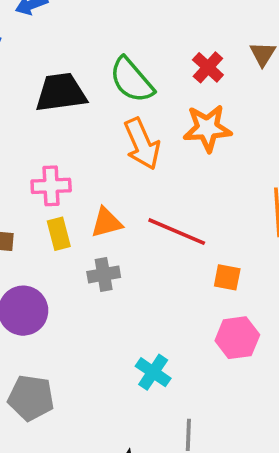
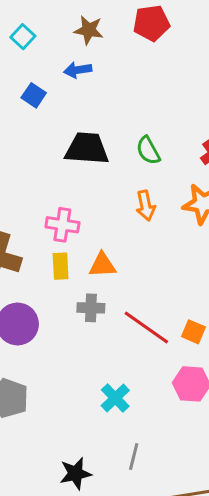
green semicircle: (132, 80) -> (148, 150), size x0.7
orange arrow: (142, 144) -> (146, 206), size x0.7
red line: (177, 232) -> (146, 327), moved

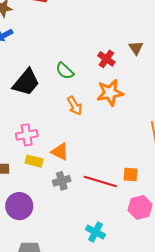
black trapezoid: (87, 148) -> (26, 82), turned 144
orange triangle: (102, 265) -> (60, 152), turned 48
yellow rectangle: (61, 266) -> (34, 161), turned -54

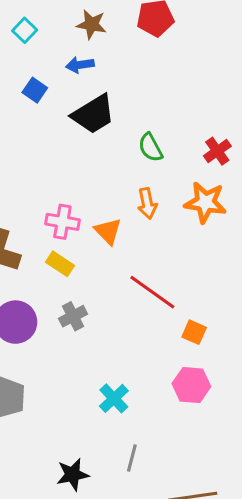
black trapezoid: (26, 82) -> (93, 114), moved
orange triangle: (60, 152) -> (108, 231), moved
gray cross: (62, 181) -> (73, 316), moved, turned -30
red line: (100, 181) -> (152, 292), moved

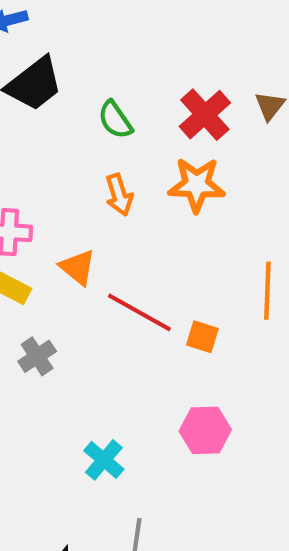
red cross: (217, 151) -> (205, 115), size x1.4
orange triangle: (108, 231) -> (78, 267), moved
orange square: (194, 332) -> (202, 337), moved

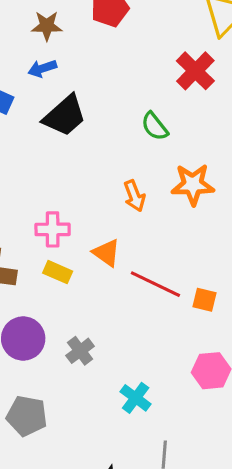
red cross: (205, 115) -> (195, 71), moved
green semicircle: (115, 120) -> (155, 126), moved
gray cross: (37, 356) -> (80, 351), moved

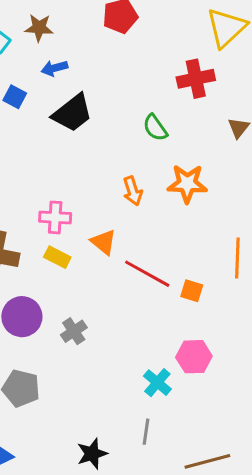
brown star: (47, 26) -> (39, 28), moved
red cross: (195, 71) -> (196, 79), turned 30
cyan cross: (136, 398) -> (157, 383), moved

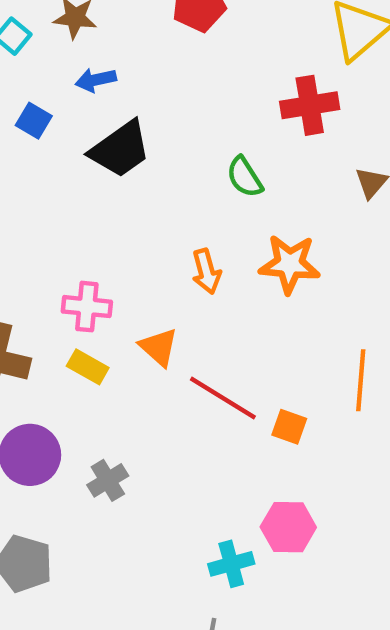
cyan cross: (157, 383) -> (231, 564), turned 32

